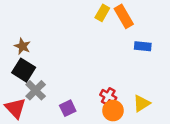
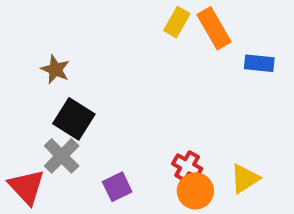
brown star: (22, 46) -> (55, 69), moved
blue rectangle: (143, 46) -> (259, 63), moved
black square: (24, 70) -> (74, 119), moved

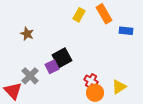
yellow rectangle: (177, 22) -> (79, 15), moved
black square: (74, 119) -> (62, 58), moved, turned 30
purple square: (117, 187) -> (52, 67), moved

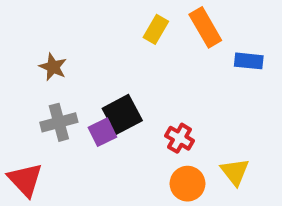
gray cross: (30, 76) -> (59, 122), moved, turned 30
red cross: (91, 81) -> (180, 138), moved
yellow triangle: (119, 87) -> (235, 172), turned -35

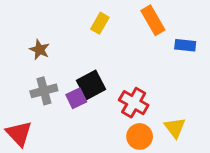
yellow rectangle: (156, 29) -> (100, 23), moved
red cross: (180, 138) -> (134, 103), size x1.4

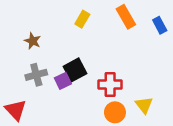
blue rectangle: (185, 45) -> (160, 25), moved, turned 56
red cross: (134, 103) -> (110, 84), turned -30

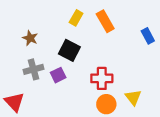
orange rectangle: (126, 17) -> (105, 21), moved
blue rectangle: (160, 25) -> (148, 36), moved
black square: (75, 70) -> (69, 50), moved, turned -35

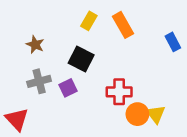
orange circle: (106, 104) -> (137, 114), moved

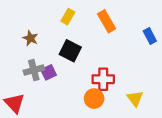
yellow rectangle: (89, 21) -> (68, 17), moved
purple square: (68, 88) -> (49, 72), moved
orange circle: (137, 114) -> (94, 99), moved

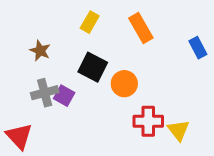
purple square: (49, 72) -> (64, 96), turned -35
red cross: (103, 79) -> (148, 121), moved
orange circle: (94, 99) -> (124, 84), moved

